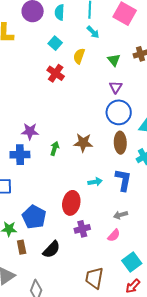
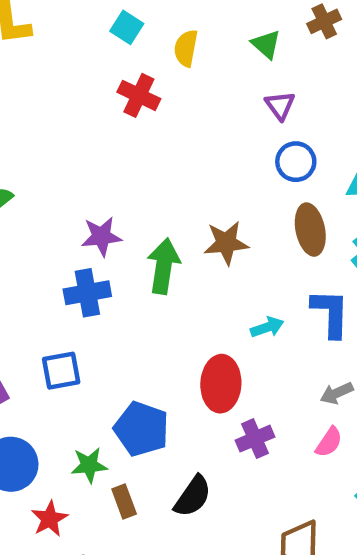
blue circle: (119, 112) -> (296, 162), size x0.7
green arrow: (55, 148) -> (164, 266), size x1.6

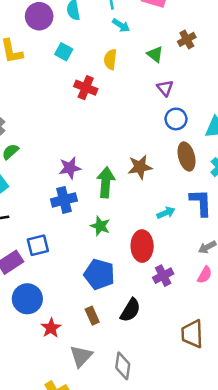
cyan square: (127, 27) -> (64, 52), moved
blue square: (61, 371) -> (38, 245), moved
green star: (89, 465) -> (100, 226), moved, turned 30

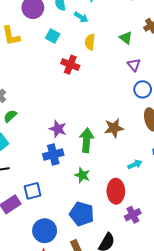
cyan arrow: (121, 25) -> (81, 17), moved
purple star: (70, 168) -> (58, 129), turned 30
blue circle: (27, 299) -> (45, 231), moved

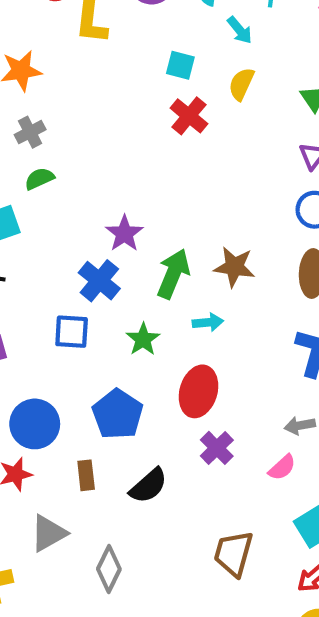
cyan square: (53, 36) -> (180, 65), moved, turned -32
blue cross: (53, 155) -> (99, 281), turned 36
cyan arrow: (135, 164) -> (208, 322), moved
blue square: (33, 191) -> (72, 332), moved
purple cross: (133, 215) -> (217, 448), turned -35

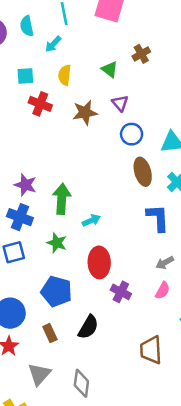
cyan arrow: (240, 30) -> (53, 44), turned 102
brown star: (234, 267) -> (85, 113), moved

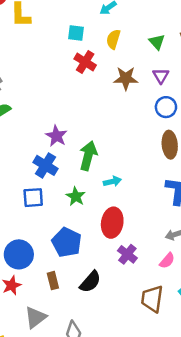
brown trapezoid: (151, 350) -> (152, 299), moved

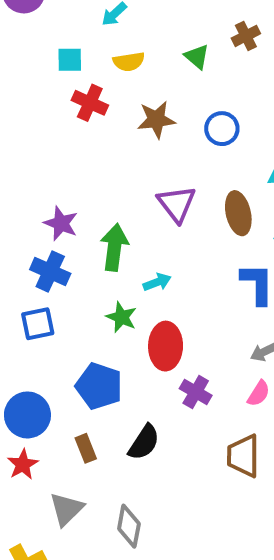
yellow semicircle: (113, 39) -> (129, 62), turned -108
purple triangle: (161, 76) -> (177, 204), moved, size x1.5
blue circle: (166, 107) -> (222, 129), moved
green star: (76, 196) -> (121, 317), moved

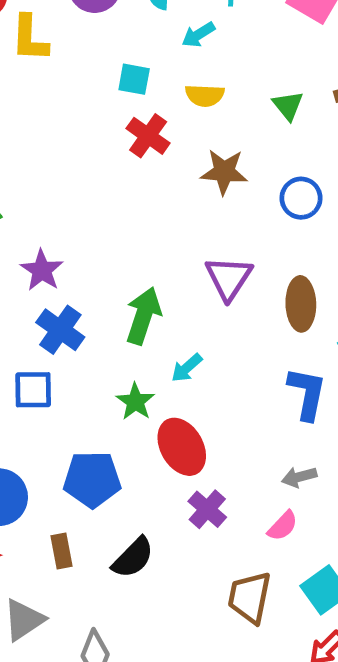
purple star: (61, 223) -> (42, 270), moved
cyan arrow: (157, 282) -> (187, 368), turned 148
red ellipse: (166, 346) -> (182, 447), turned -42
blue pentagon: (99, 386) -> (92, 479), turned -30

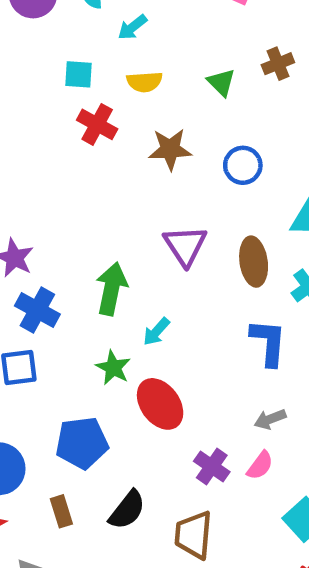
purple cross: (207, 509) -> (212, 466), moved
brown trapezoid: (250, 597) -> (193, 535), moved

